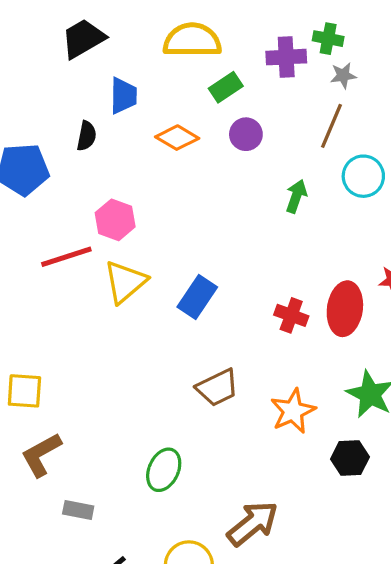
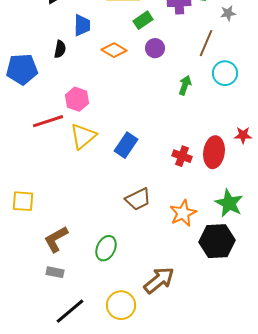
gray star: (343, 75) -> (228, 13), moved
brown L-shape: (41, 455) -> (56, 239), moved
black hexagon: (350, 458) -> (217, 241), size x1.6

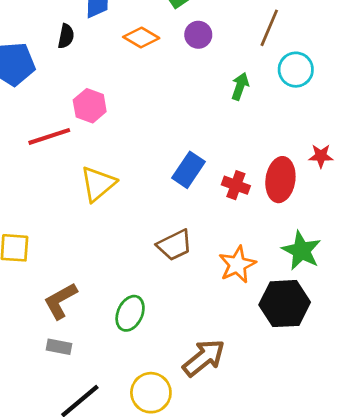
yellow triangle: (83, 136) -> (98, 184), moved
blue rectangle: (126, 145) -> (189, 170), moved

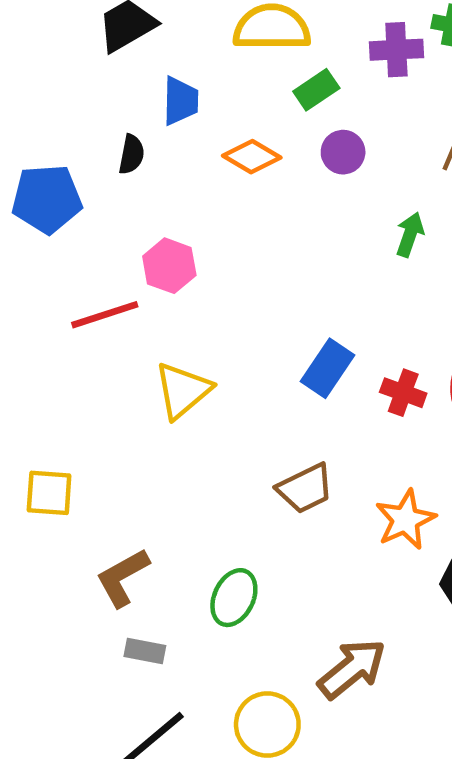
gray rectangle: (59, 347) -> (145, 651), moved

